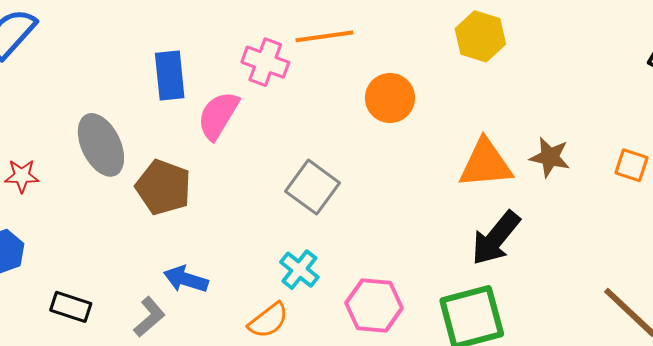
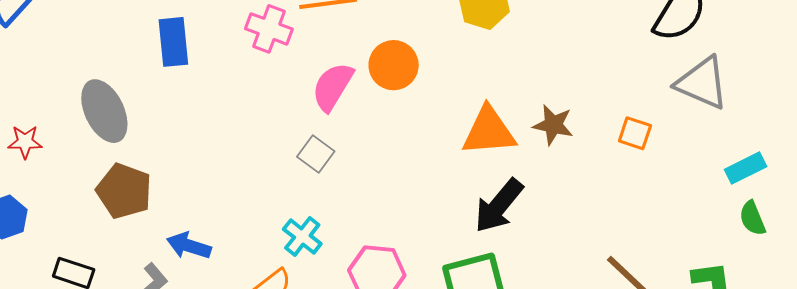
pink semicircle: (218, 115) -> (333, 87), moved
brown pentagon: (163, 187) -> (124, 191), moved
gray square: (313, 187) -> (316, 154), size x0.7

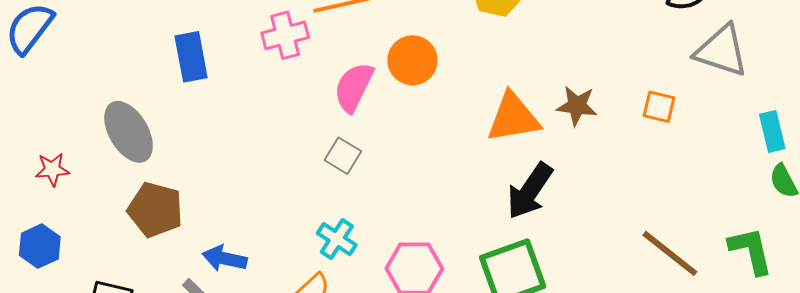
pink cross: (269, 29) -> (285, 35), turned -30
cyan rectangle: (746, 168) -> (772, 131), turned -72

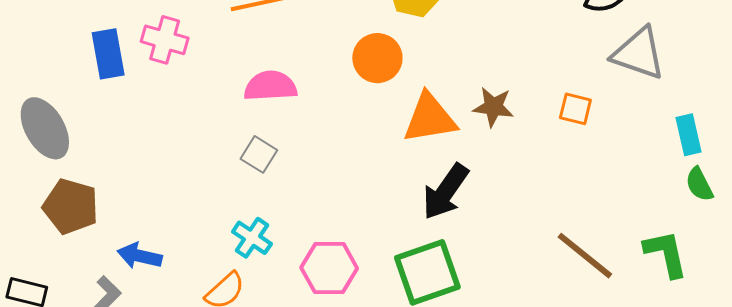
pink cross: (285, 35) -> (165, 40), moved, turned 30
orange circle: (412, 60) -> (377, 58), moved
pink semicircle: (354, 87) -> (270, 86), turned 60

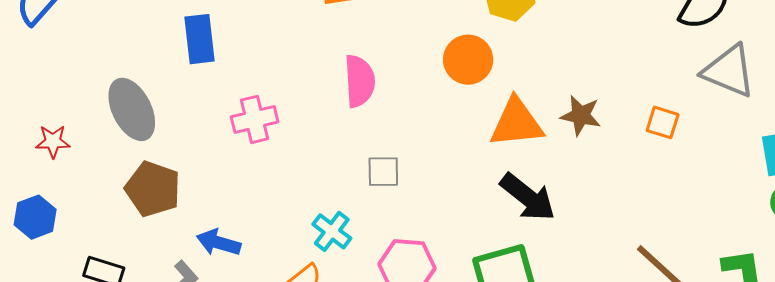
pink cross: (165, 40) -> (255, 119), moved, turned -33
pink semicircle: (270, 86) -> (360, 81), turned 86
gray square: (259, 154) -> (383, 172), moved, turned -36
black arrow: (445, 192) -> (528, 197), turned -90

